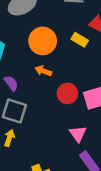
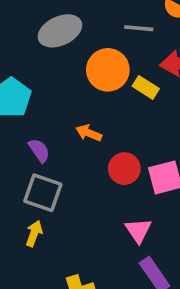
orange circle: (43, 41) -> (108, 70), moved

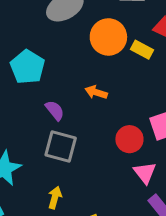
red circle: (124, 169) -> (129, 139), moved
yellow arrow: (34, 234) -> (55, 197), moved

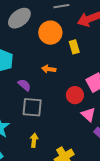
yellow rectangle: (142, 50) -> (74, 47), moved, turned 56

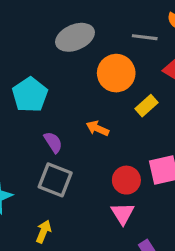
yellow rectangle: (74, 47) -> (147, 106), turned 48
pink triangle: (88, 115) -> (123, 213), moved

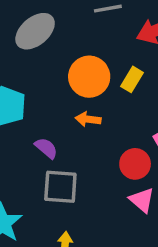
orange circle: (116, 73) -> (89, 77), moved

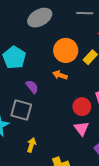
gray square: (60, 187) -> (21, 110), moved

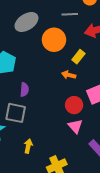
orange circle: (66, 50) -> (54, 40), moved
orange arrow: (60, 75) -> (69, 75), moved
purple semicircle: (32, 87) -> (24, 90), turned 48

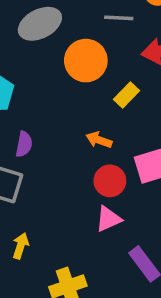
orange arrow: (69, 75) -> (99, 140), moved
pink triangle: (75, 126) -> (108, 219), turned 42

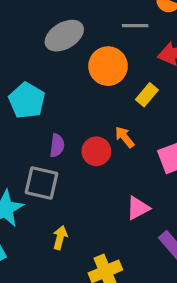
orange arrow: (99, 140) -> (125, 137), turned 35
red circle: (110, 181) -> (96, 151), moved

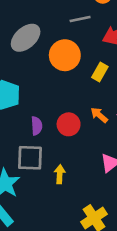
orange arrow: (125, 137) -> (99, 115), moved
yellow arrow: (60, 238) -> (60, 174), moved

